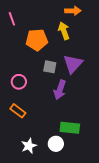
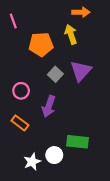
gray square: (50, 67) -> (55, 74), turned 32
purple arrow: (60, 90) -> (49, 106), moved
white circle: (56, 144) -> (54, 155), moved

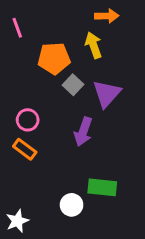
gray square: (55, 74) -> (73, 85), moved
purple arrow: (49, 106) -> (83, 132), moved
orange rectangle: (20, 123) -> (25, 149), moved
white star: (32, 162) -> (17, 221), moved

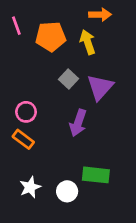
orange pentagon: (54, 58) -> (51, 37), moved
white star: (17, 221) -> (30, 187), moved

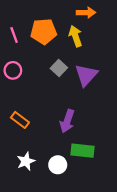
pink line: (16, 26) -> (14, 35), moved
pink circle: (26, 112) -> (13, 70), moved
purple arrow: (78, 123) -> (67, 121), moved

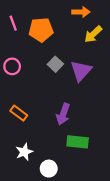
pink line: (14, 35) -> (13, 23), moved
yellow arrow: (75, 36) -> (93, 34), moved, turned -114
white circle: (58, 165) -> (49, 169), moved

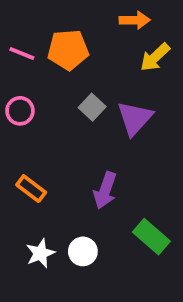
pink line: (13, 23) -> (22, 53), moved, turned -48
green rectangle: (78, 142) -> (151, 237), moved, turned 35
white circle: (49, 169) -> (83, 251), moved

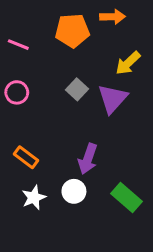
orange pentagon: (68, 50) -> (72, 31), moved
yellow arrow: (155, 57) -> (128, 63), moved
white circle: (83, 251) -> (74, 191), moved
white star: (40, 253) -> (34, 198), moved

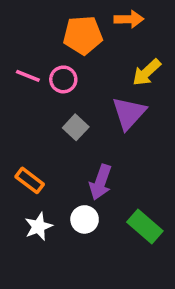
pink line: (18, 45) -> (28, 76), moved
gray square: (77, 89) -> (76, 127), moved
pink circle: (17, 92) -> (63, 79), moved

